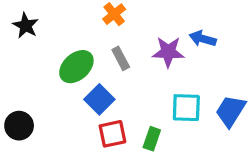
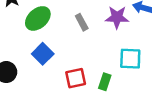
green ellipse: (76, 67) -> (38, 18), moved
blue square: (99, 99) -> (43, 54), moved

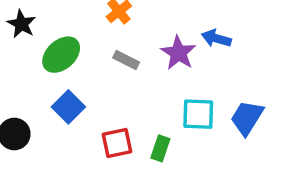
purple star: (117, 17) -> (178, 53), turned 30
gray rectangle: (82, 22) -> (126, 60), turned -35

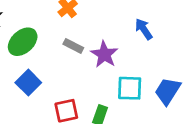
blue arrow: (216, 38) -> (144, 29), turned 40
purple star: (178, 53) -> (104, 54), moved

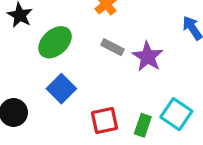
cyan square: (130, 88) -> (176, 114), moved, turned 32

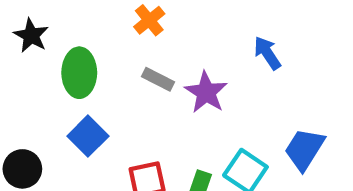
green ellipse: (55, 42) -> (79, 73), turned -48

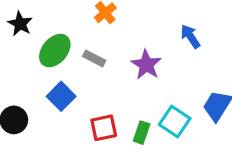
green ellipse: (79, 73) -> (55, 51), turned 40
gray rectangle: (158, 79) -> (94, 58), moved

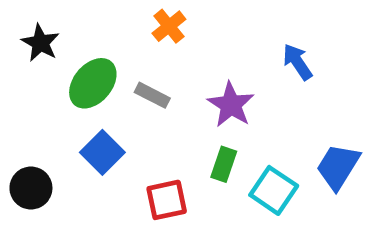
green rectangle: (142, 133) -> (224, 164), moved

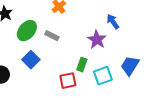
purple star: (231, 105) -> (97, 40), moved
cyan square: (274, 190) -> (103, 76), turned 36
red square: (167, 200) -> (68, 81), moved

